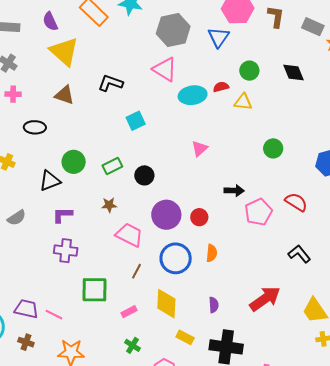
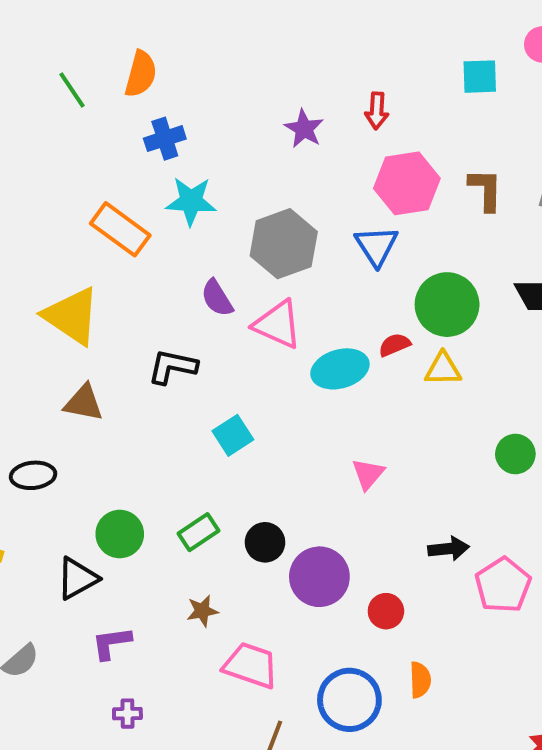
purple semicircle: (50, 21) -> (217, 298), moved
green circle: (249, 71) -> (447, 305), size x1.6
purple circle: (166, 215) -> (319, 577), moved
purple cross: (66, 251) -> (127, 714), size x0.6

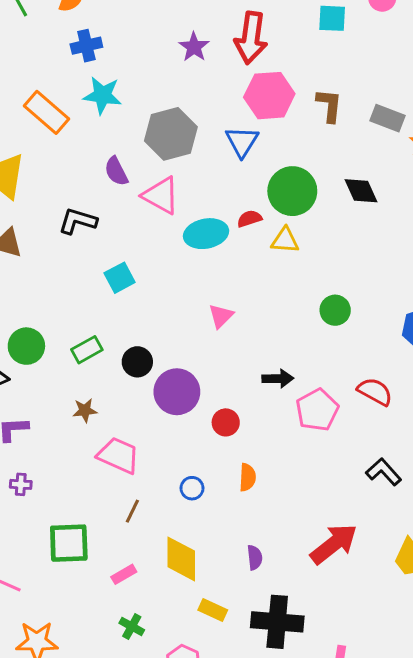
red arrow: (377, 111) -> (251, 38), size x1.8
blue circle: (349, 700) -> (192, 488), size x0.5

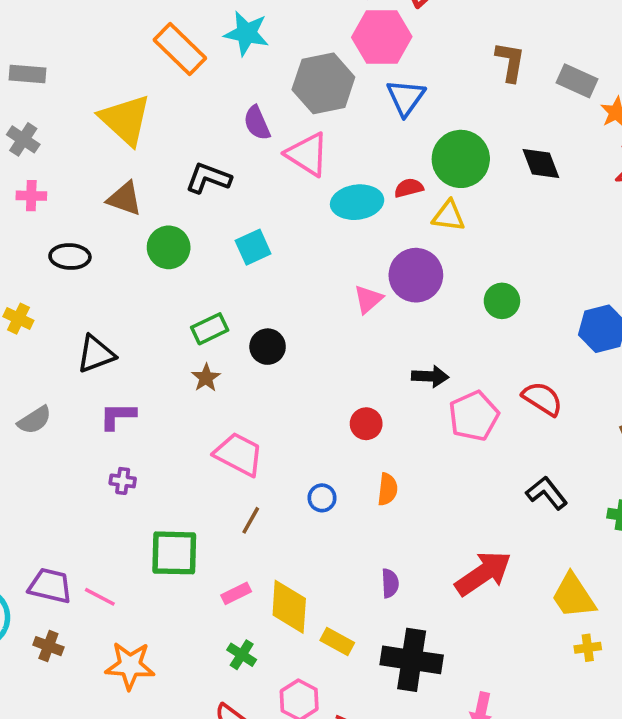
pink hexagon: (269, 96) -> (382, 37), moved
green circle: (26, 346) -> (169, 247), moved
purple circle: (177, 392) -> (416, 275), moved
brown star: (85, 410) -> (206, 378), moved, turned -30
yellow diamond: (181, 559) -> (289, 607), moved

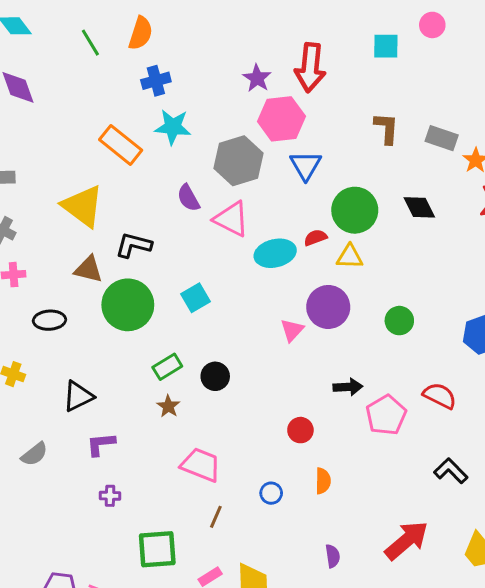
black L-shape: (208, 178) -> (134, 245), moved
green circle: (169, 247) -> (128, 305), size x1.5

